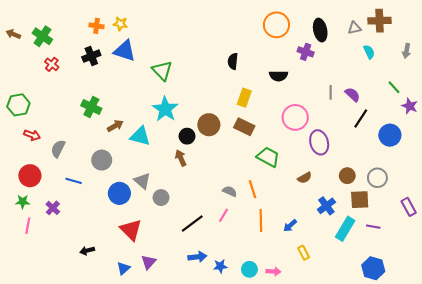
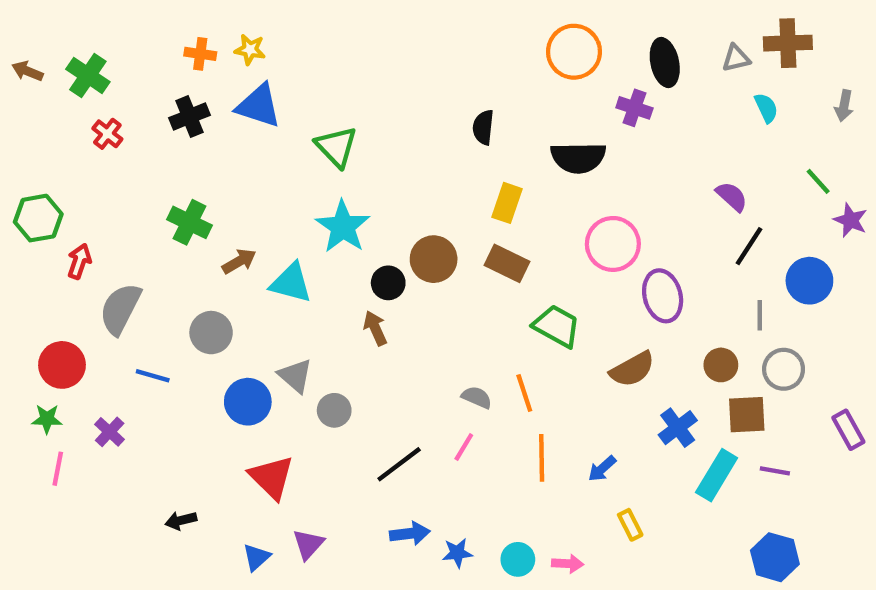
black semicircle: (279, 76) -> (578, 158), size x1.4
gray line: (331, 92) -> (760, 315), moved
red arrow: (32, 135) -> (79, 261), moved, turned -91
gray semicircle: (58, 149) -> (120, 309), size x1.4
brown semicircle: (305, 178) -> (632, 369), size x1.5

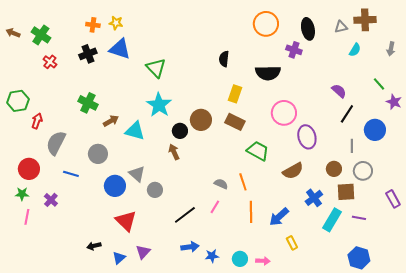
cyan semicircle: (766, 108) -> (355, 50), turned 56
blue arrow: (602, 469) -> (279, 217), size x1.5
black arrow: (181, 520) -> (94, 246), moved

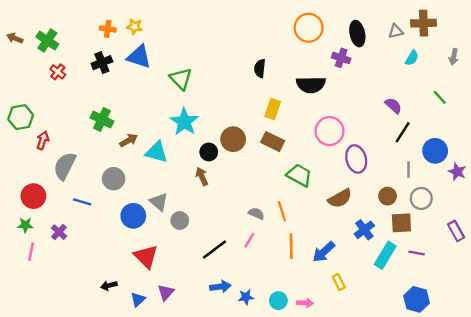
purple star: (394, 102) -> (457, 172), moved

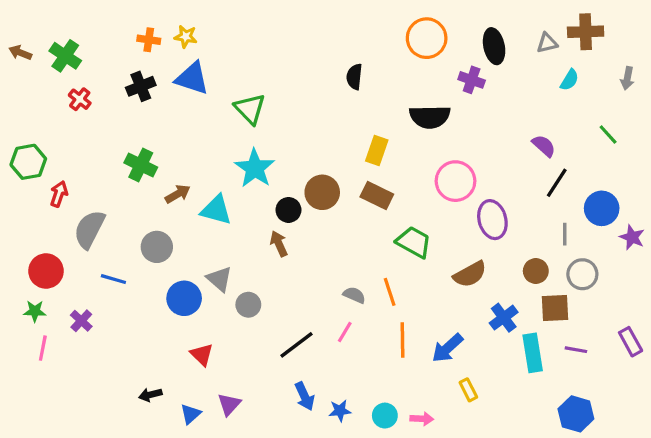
black semicircle: (260, 68) -> (354, 77), moved
purple rectangle: (456, 231) -> (631, 342), moved
cyan rectangle: (385, 255) -> (533, 353), turned -40
red triangle: (146, 256) -> (202, 355), size x0.7
blue arrow: (220, 287) -> (305, 396), turned 72

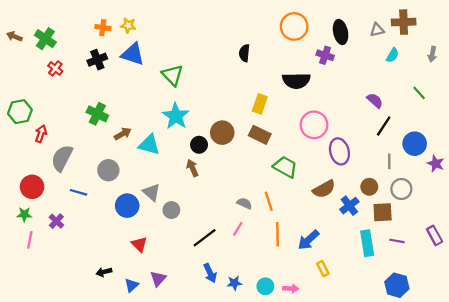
blue cross: (504, 318) -> (349, 206), moved

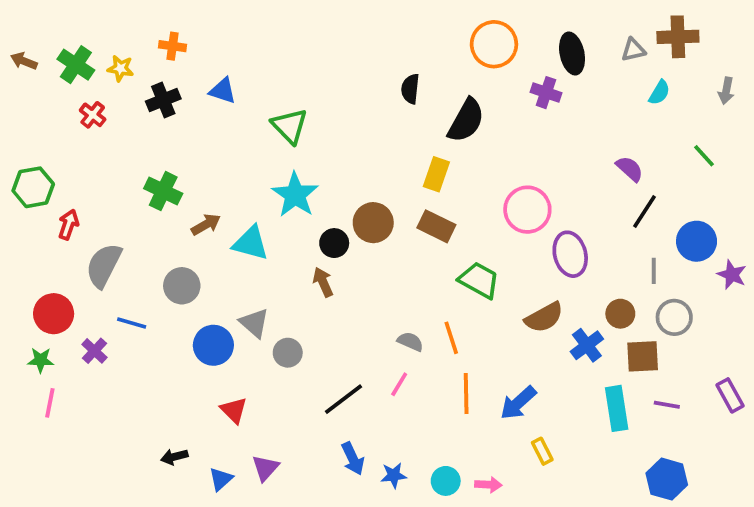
yellow star: (128, 25) -> (120, 68), moved
blue triangle: (133, 54) -> (223, 91), size x0.7
black semicircle: (296, 81) -> (466, 120), moved, turned -60
purple cross: (56, 221) -> (94, 351), moved

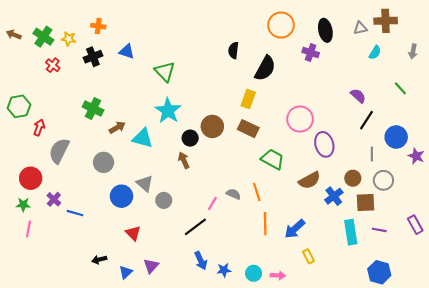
blue line: (132, 323) -> (75, 213), moved
pink line: (399, 384) -> (212, 204), moved

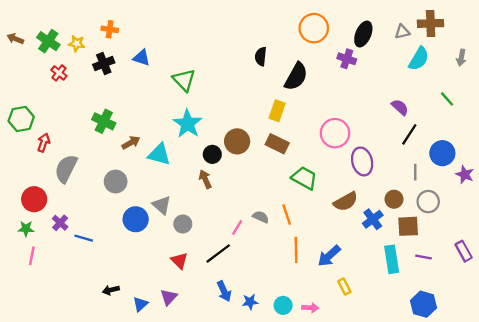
black ellipse: (325, 30) -> (363, 34), turned 35
cyan semicircle: (375, 52) -> (419, 59), size x1.5
red triangle: (133, 233) -> (179, 261), moved

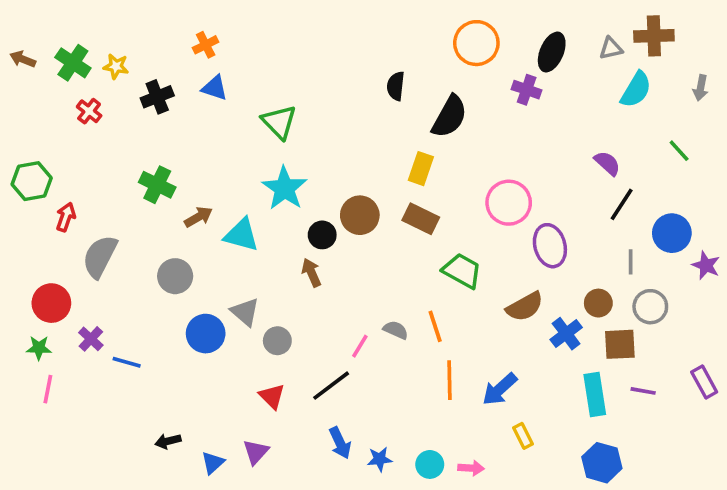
orange cross: (110, 29) -> (206, 45), moved, turned -35
blue hexagon: (423, 304) -> (602, 463), moved

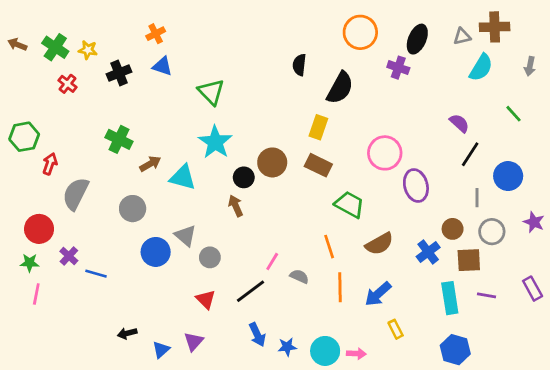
purple star: (706, 265) -> (534, 222), moved
brown semicircle: (525, 307) -> (379, 244), moved
gray semicircle: (396, 330) -> (299, 276), moved
cyan circle: (430, 464) -> (325, 351), size x1.4

